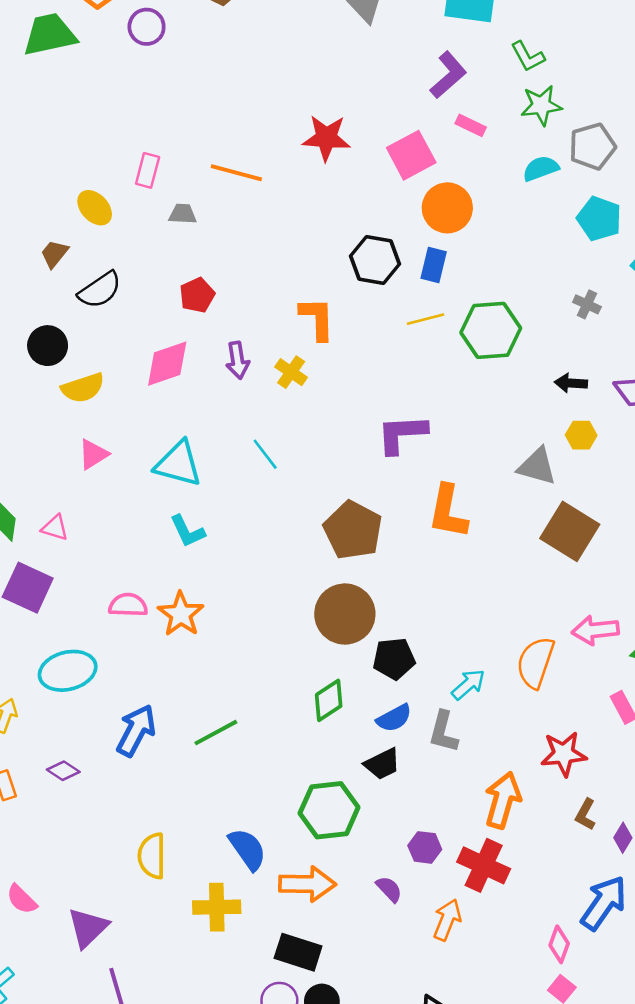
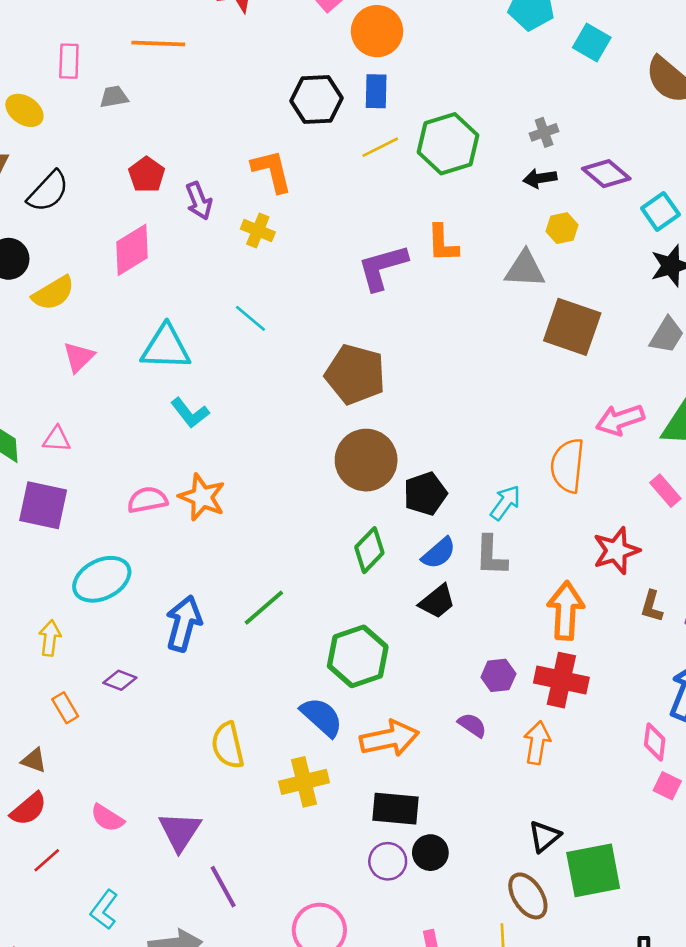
gray cross: (587, 304) -> (544, 132), moved, turned -32
purple arrow: (238, 360) -> (199, 201), moved
orange L-shape: (448, 512) -> (443, 243), moved, size x0.7
green hexagon: (329, 810) -> (358, 656), moved

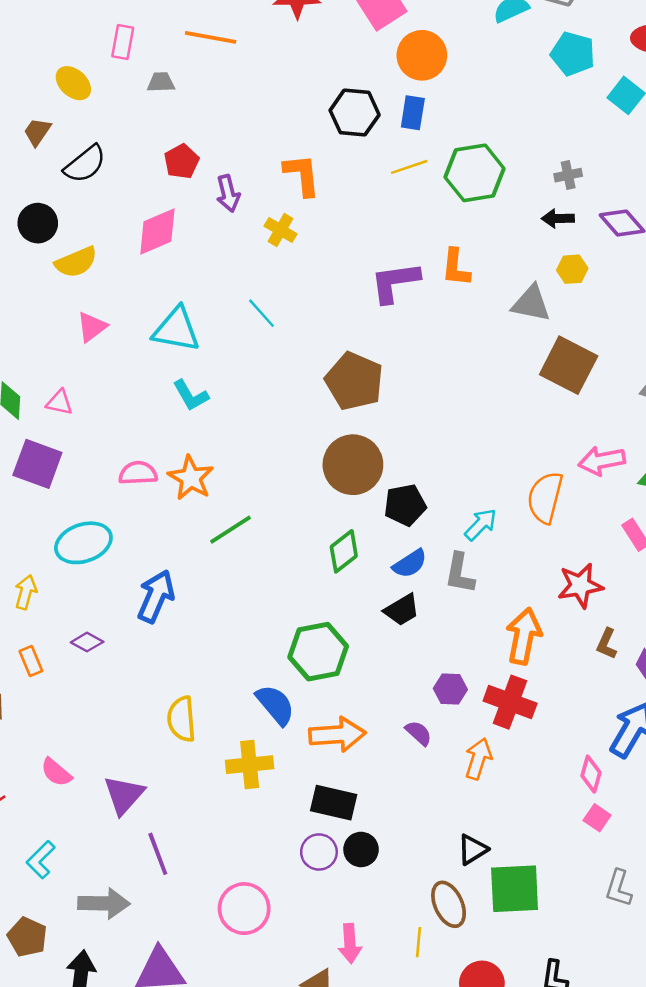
green line: (264, 608) -> (230, 530), moved

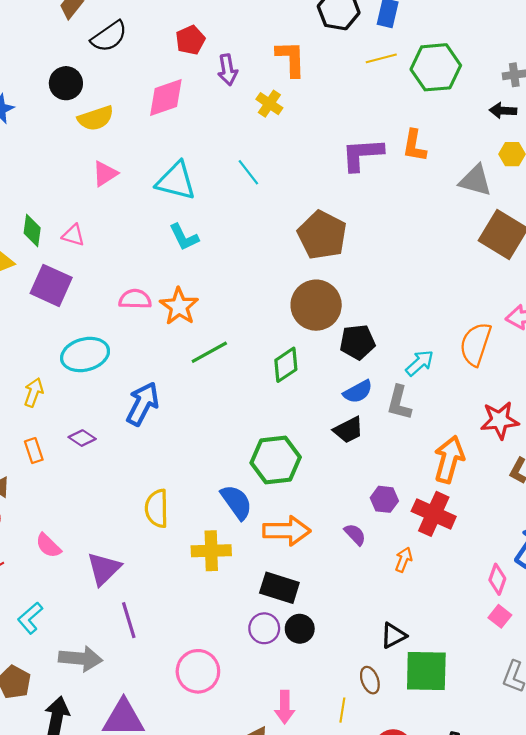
green diamond: (344, 551) -> (286, 365), moved
orange arrow: (478, 759) -> (404, 560), size x0.7
brown ellipse: (449, 904) -> (370, 680), size x0.7

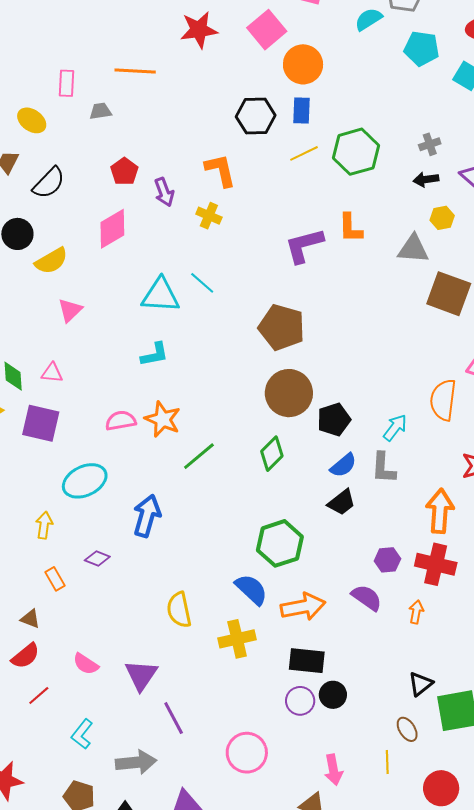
cyan triangle: (176, 181) -> (161, 295), moved
cyan L-shape: (184, 237) -> (155, 354), turned -64
purple semicircle: (355, 534) -> (367, 598), size x1.4

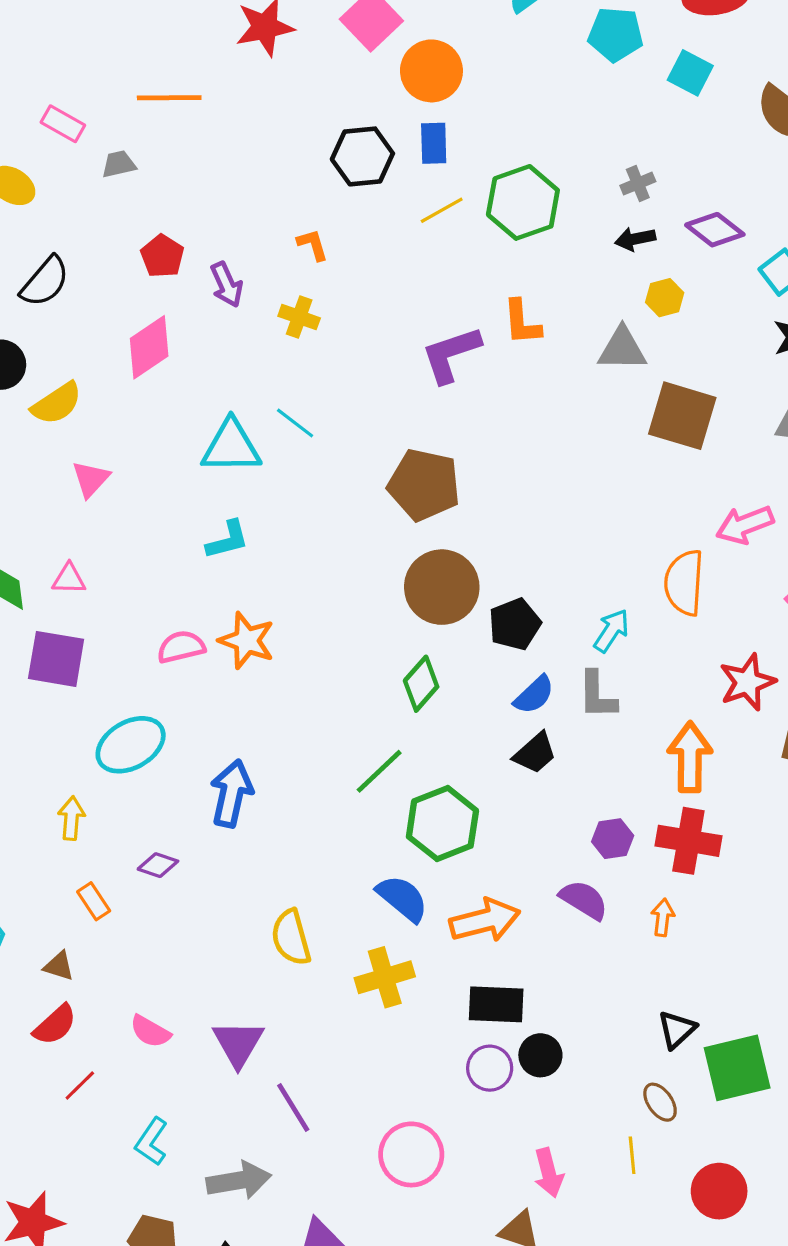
pink rectangle: (66, 83) -> (63, 124), turned -60
orange L-shape: (220, 170) -> (313, 245), size x0.6
green line: (199, 456) -> (379, 771), moved

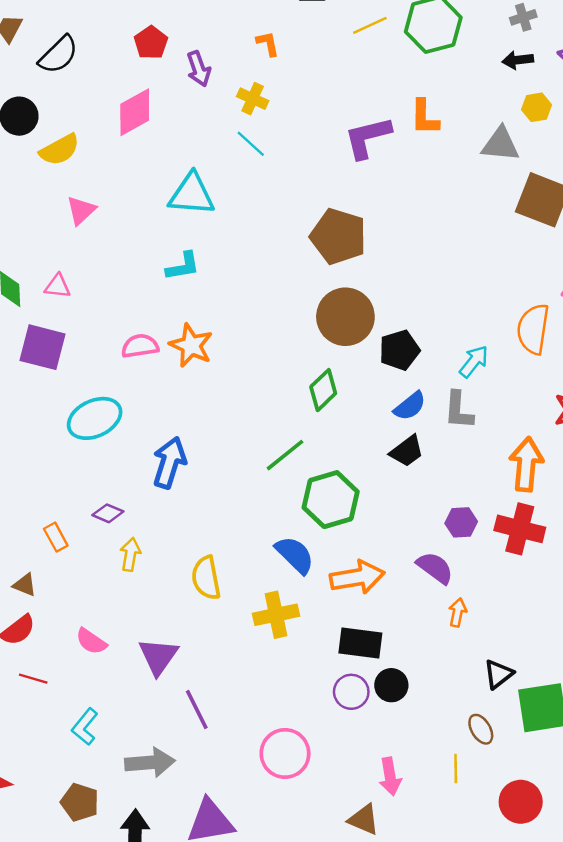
cyan line: (295, 423) -> (251, 144), moved
yellow arrow: (71, 818) -> (130, 554), moved
orange arrow: (663, 917) -> (457, 613), moved
red line: (80, 1085) -> (33, 679), turned 56

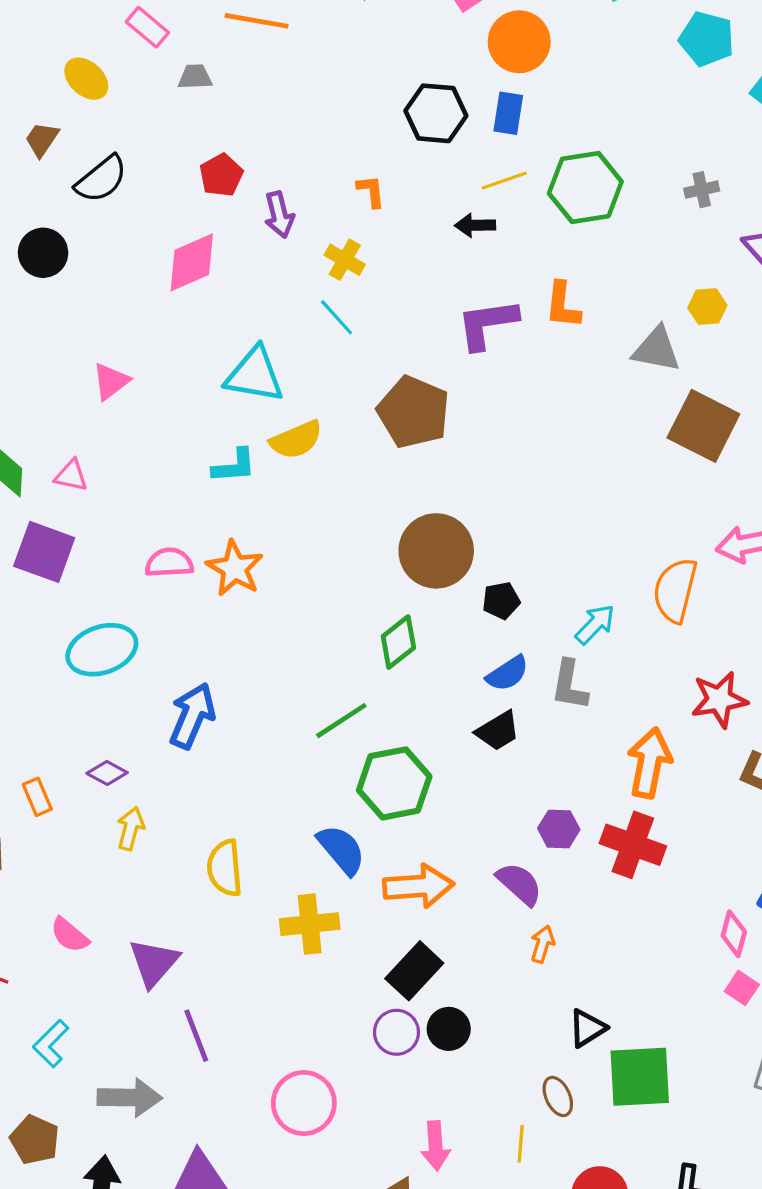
black arrow: (518, 60) -> (475, 225), moved
yellow semicircle: (60, 150) -> (296, 440), moved
brown pentagon: (338, 236) -> (413, 412), moved
black pentagon: (399, 350) -> (501, 601), size x0.7
black rectangle: (360, 643) -> (414, 971), turned -60

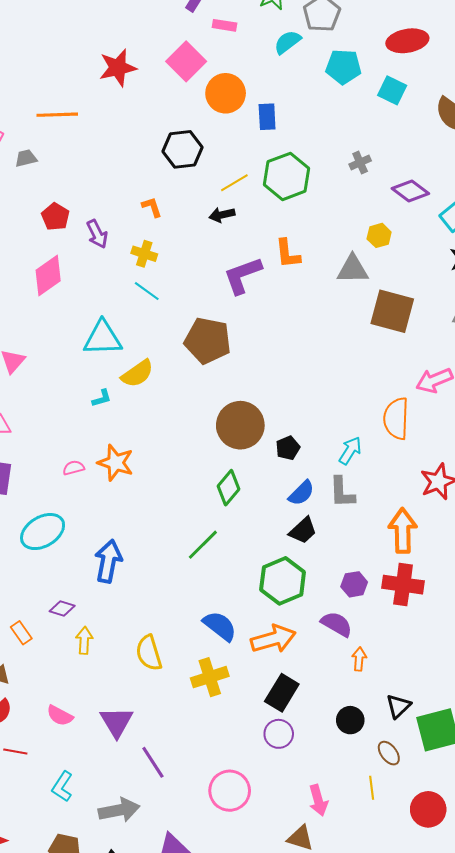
blue rectangle: (508, 113) -> (267, 117), moved
cyan L-shape: (234, 466) -> (102, 398), size x0.7
pink semicircle: (169, 563) -> (74, 468), size x0.7
green hexagon: (394, 783) -> (283, 581), moved
black circle: (449, 1029) -> (350, 720), moved

